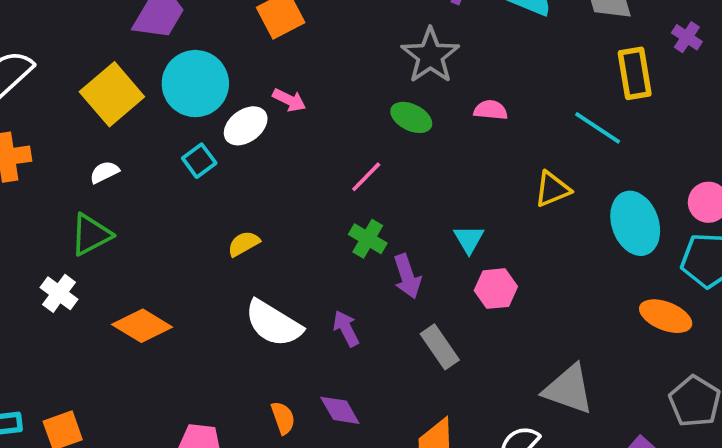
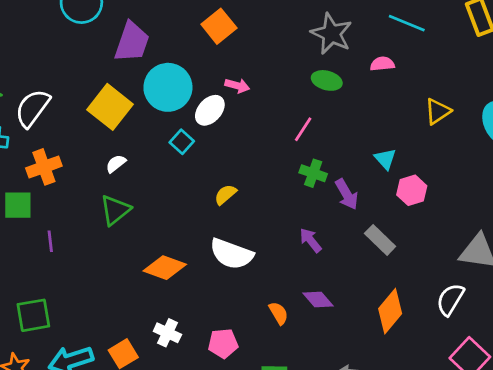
cyan line: (598, 128) -> (407, 23), moved
white cross: (59, 293) -> (167, 333), moved
white semicircle: (273, 323) -> (232, 254), moved

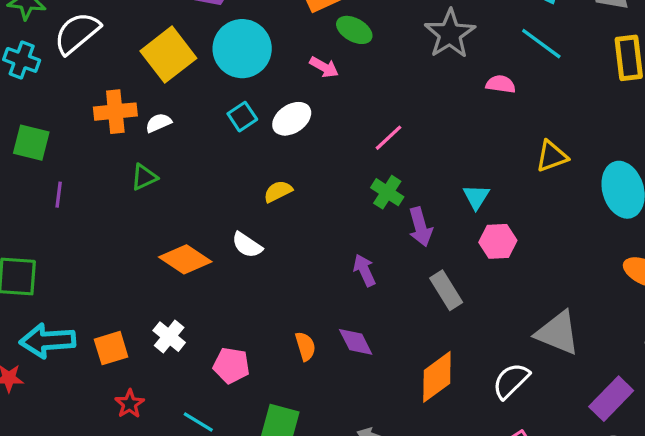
green ellipse: (327, 80) -> (354, 30), moved
white ellipse: (210, 110) -> (292, 119), moved
orange cross: (44, 167) -> (115, 112), moved
green triangle: (115, 210) -> (144, 177), size x0.7
white semicircle: (232, 254) -> (247, 245), moved, size x0.6

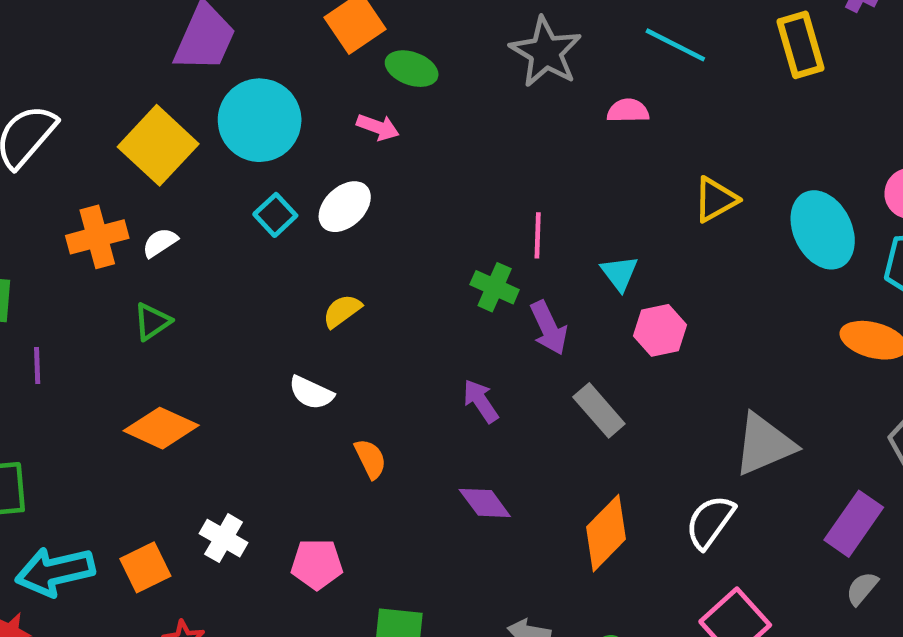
pink line: (388, 138) -> (538, 235), moved, turned -36
orange diamond: (185, 259) -> (161, 428), moved
gray triangle: (558, 333) -> (764, 444), turned -36
orange semicircle: (305, 346) -> (370, 459), moved

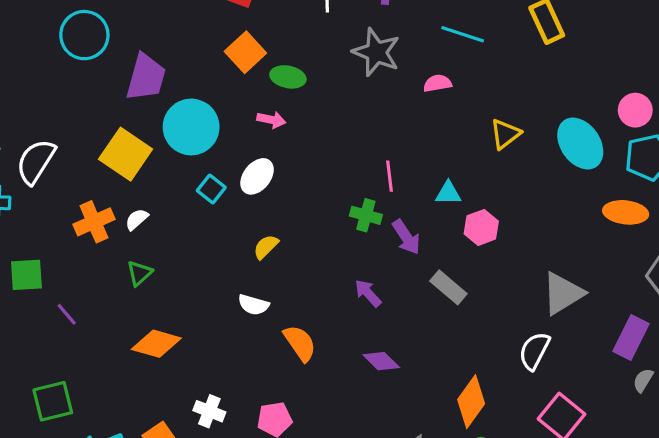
cyan triangle: (619, 273) -> (448, 193), turned -44
purple line: (37, 366) -> (67, 314), turned -30
orange semicircle: (370, 459) -> (300, 343), size x1.4
orange diamond: (606, 533) -> (471, 402), moved

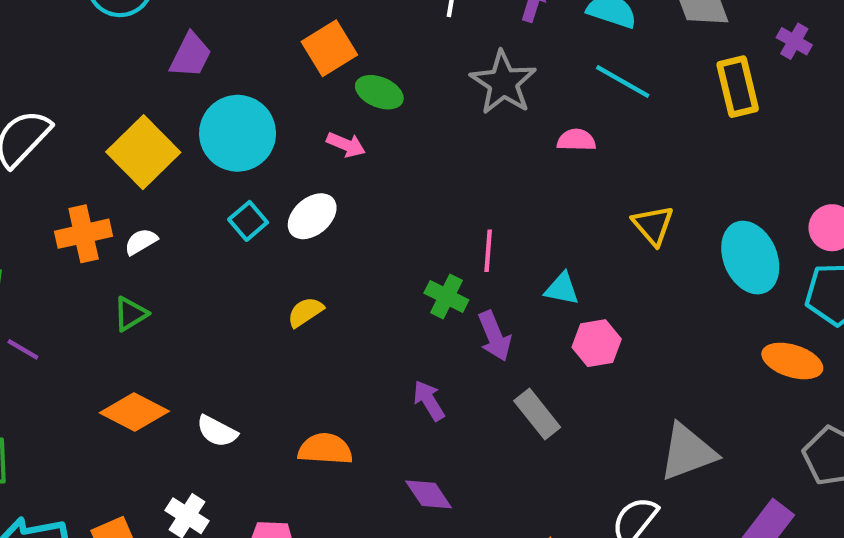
purple trapezoid: (146, 77) -> (191, 55), size x0.7
yellow triangle: (505, 134) -> (653, 225), turned -44
white semicircle: (253, 305) -> (217, 431), moved
purple line: (67, 314) -> (23, 349), turned -30
orange semicircle: (300, 343) -> (325, 449), turned -63

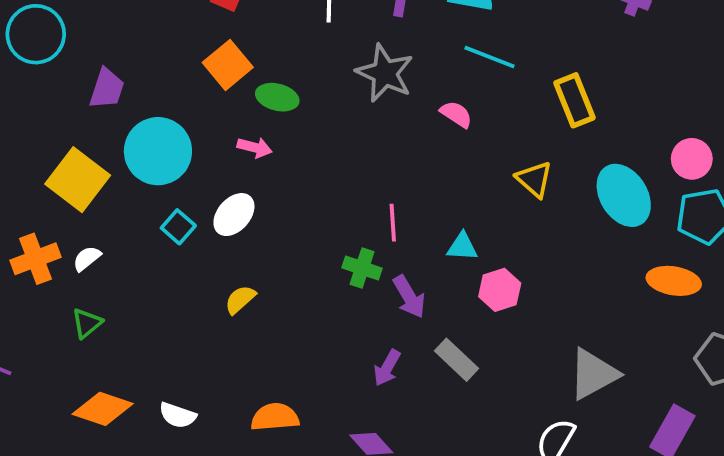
yellow rectangle: (738, 87) -> (574, 100), moved
pink semicircle: (576, 140) -> (456, 114), turned 40
purple arrow: (429, 401) -> (387, 368), moved, turned -111

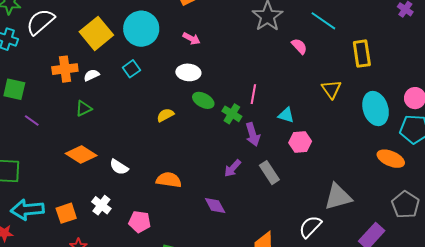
green ellipse: (277, 97) -> (203, 100), moved
white ellipse: (234, 215) -> (188, 72), moved, turned 40
cyan square: (178, 227) -> (131, 69), moved

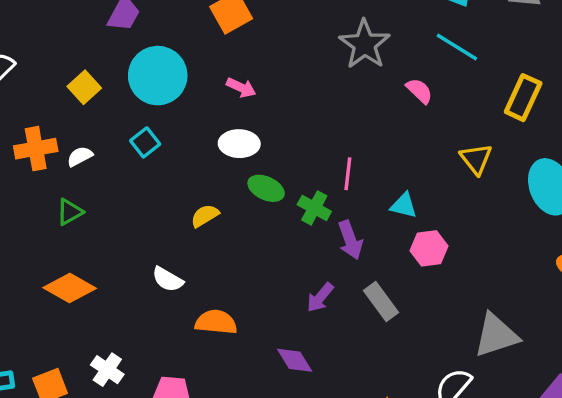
yellow square: (96, 33) -> (84, 87), size x0.6
yellow rectangle: (362, 54) -> (523, 98), turned 36
white semicircle: (119, 167) -> (168, 279), moved

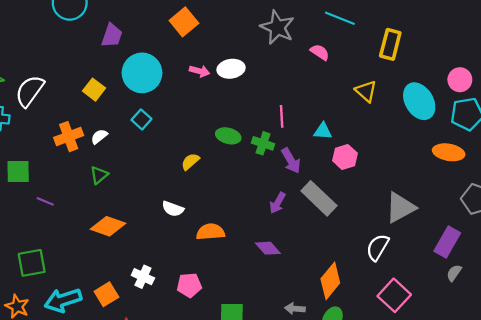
white ellipse: (239, 144) -> (231, 69), moved
gray rectangle: (381, 301) -> (319, 198), size x1.4

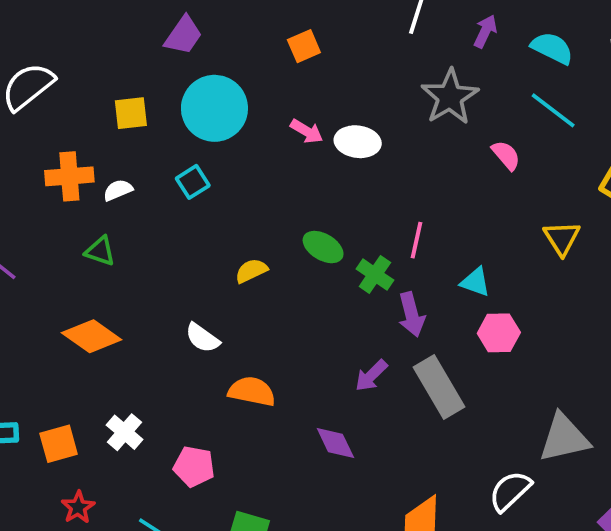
orange square: (184, 22) -> (304, 46), size x0.7
yellow square: (94, 90) -> (131, 113), turned 30
green triangle: (99, 175) -> (100, 251), turned 42

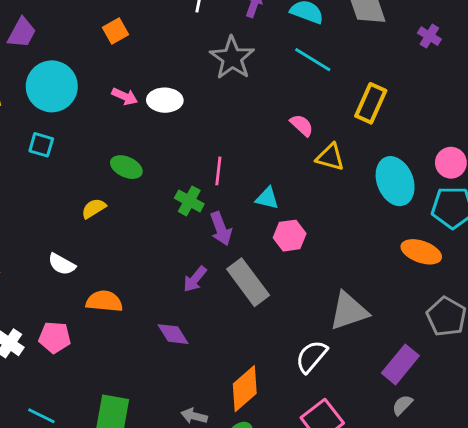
pink semicircle: (506, 155) -> (302, 125), moved
cyan square: (193, 182) -> (41, 145), turned -35
yellow triangle: (562, 238) -> (330, 157), turned -36
green ellipse: (323, 247) -> (126, 167), moved
pink pentagon: (194, 466) -> (55, 337), moved

